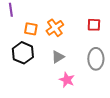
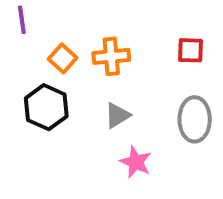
orange cross: (55, 28) -> (111, 56), turned 30
orange square: (31, 29) -> (63, 58), turned 32

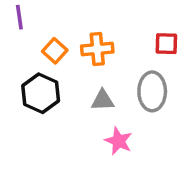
gray triangle: (117, 115) -> (103, 100), turned 30
gray ellipse: (195, 119) -> (152, 91), moved

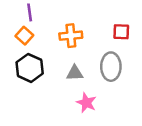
purple line: (19, 17) -> (30, 12), moved
orange square: (55, 51) -> (24, 36), moved

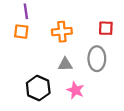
orange square: (24, 36) -> (21, 32), turned -35
black hexagon: (30, 68) -> (38, 88), moved

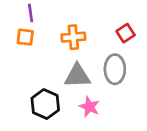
red square: (106, 28) -> (126, 33), turned -35
gray triangle: (65, 64) -> (77, 76), size x1.5

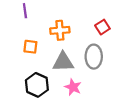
orange square: (25, 37) -> (30, 47), moved

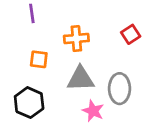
gray ellipse: (94, 57) -> (120, 89), moved
black hexagon: (37, 85) -> (29, 103), moved

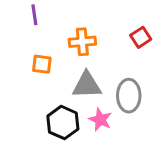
black hexagon: (29, 103) -> (63, 123), moved

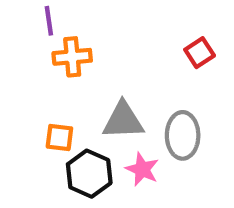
orange cross: (82, 42) -> (72, 57), moved
orange square: (42, 64) -> (59, 138), moved

